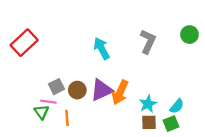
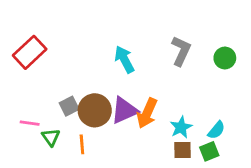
green circle: (189, 35) -> (225, 58), moved
brown circle: (77, 90) -> (95, 110), size x1.5
pink line: (48, 102) -> (30, 123), moved

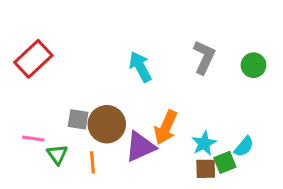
gray square: (69, 106) -> (78, 119), turned 36
purple triangle: (124, 110) -> (140, 147), moved
green square: (209, 151) -> (225, 162), moved

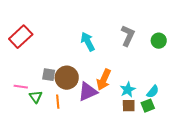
green square: (225, 162) -> (148, 106), moved

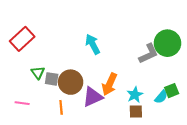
gray L-shape: (128, 36) -> (148, 54), moved, turned 40
green circle: (159, 41) -> (167, 43), size x1.6
pink line: (21, 87) -> (22, 103), moved
green triangle: (36, 97) -> (38, 73), moved
green square: (148, 106) -> (172, 91), moved

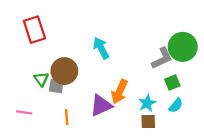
red rectangle: (22, 39) -> (34, 30), moved, turned -65
brown circle: (71, 82) -> (64, 71), moved
green square: (172, 91) -> (172, 83), moved

